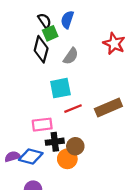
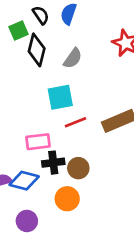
green square: (50, 33) -> (19, 30), moved
orange circle: (67, 159) -> (67, 199), moved

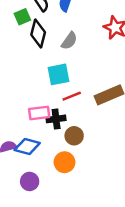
black cross: (53, 163) -> (56, 119), moved

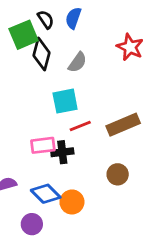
green square: (22, 17) -> (24, 35), size x1.5
brown circle: (74, 136) -> (118, 174), moved
blue diamond: (27, 147) -> (46, 194), moved, turned 30

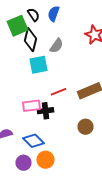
cyan square: (65, 101) -> (38, 65), moved
orange circle: (72, 202) -> (46, 160), moved

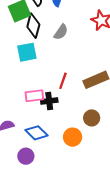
cyan square: (38, 65) -> (27, 52), moved
red line: (58, 92) -> (63, 81), turned -49
orange circle: (46, 160) -> (73, 137), moved

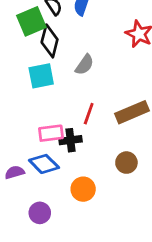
gray semicircle: (61, 32) -> (84, 65), moved
blue diamond: (36, 133) -> (44, 164), moved
orange circle: (73, 137) -> (83, 189), moved

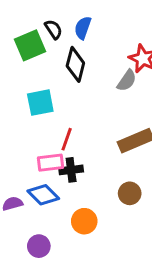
black diamond: (50, 41) -> (75, 64), moved
gray semicircle: (84, 65) -> (127, 81), moved
red line: (89, 114) -> (67, 139), moved

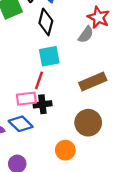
cyan square: (40, 103) -> (49, 56), moved
brown circle: (130, 193) -> (88, 123), size x1.5
orange circle: (84, 221) -> (65, 150), moved

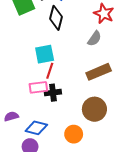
gray semicircle: (86, 35) -> (94, 39), moved
cyan square: (49, 56) -> (45, 54), moved
blue diamond: (21, 124) -> (36, 128), moved, turned -30

